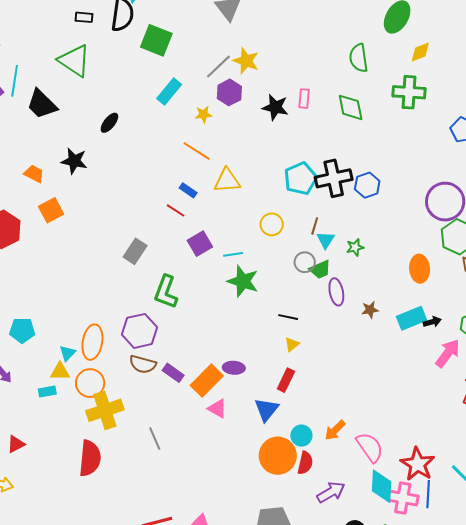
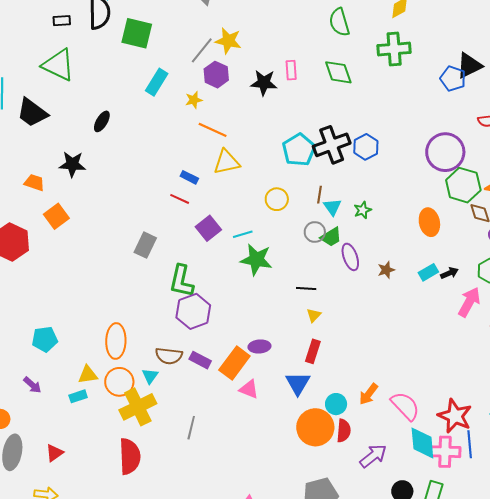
orange line: (196, 151) -> (213, 130), moved
cyan rectangle: (411, 318) -> (428, 272), size x0.7
purple hexagon: (140, 331) -> (193, 311), moved
cyan triangle: (67, 353) -> (150, 376), moved
gray line: (155, 439) -> (191, 428), turned 45

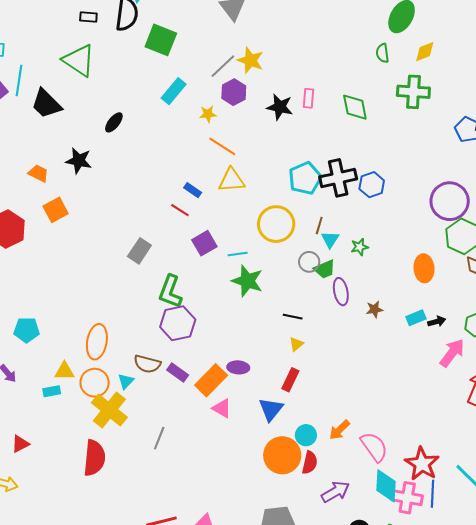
green semicircle: (339, 22) -> (382, 53), moved, size x0.7
yellow circle: (277, 199) -> (276, 224), size x1.6
yellow cross: (138, 407) -> (109, 410), turned -33

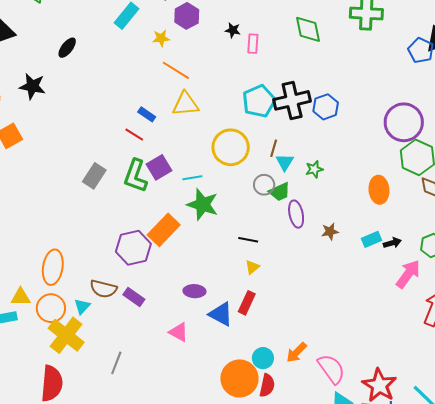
pink rectangle: (309, 98) -> (253, 44), moved
black star: (280, 107) -> (233, 30), size x0.6
green L-shape: (170, 292) -> (135, 176), moved
orange rectangle: (211, 380) -> (164, 230), moved
blue triangle: (271, 409) -> (221, 314), moved, turned -40

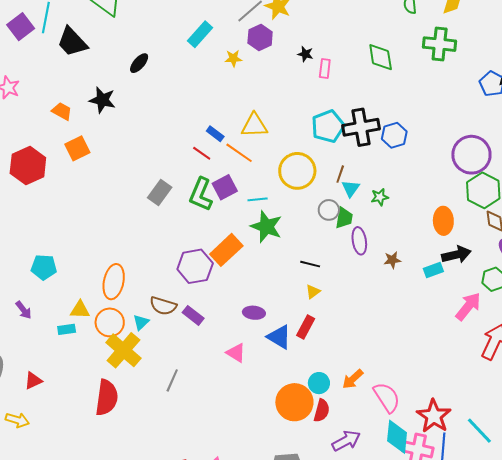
orange line: (176, 70) -> (239, 153), moved
green trapezoid: (280, 192) -> (344, 218), turned -60
black arrow: (392, 243) -> (456, 255), moved, size x1.6

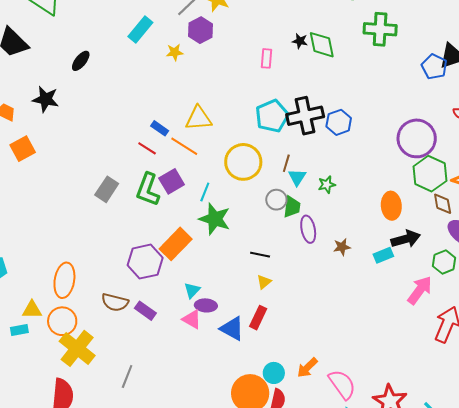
black star: (305, 54) -> (300, 41), moved
cyan line: (258, 199) -> (205, 192), turned -60
cyan triangle: (141, 322) -> (192, 290), moved
pink triangle: (236, 353) -> (192, 319), moved

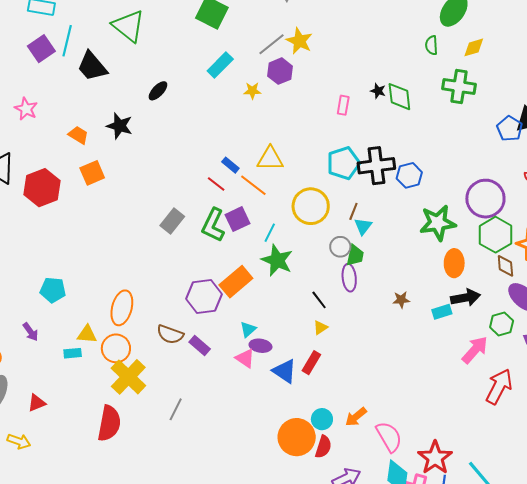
green star: (327, 185) -> (438, 223), moved, size x2.0
purple ellipse: (308, 229) -> (349, 278), moved
black line: (260, 255) -> (319, 300), turned 36

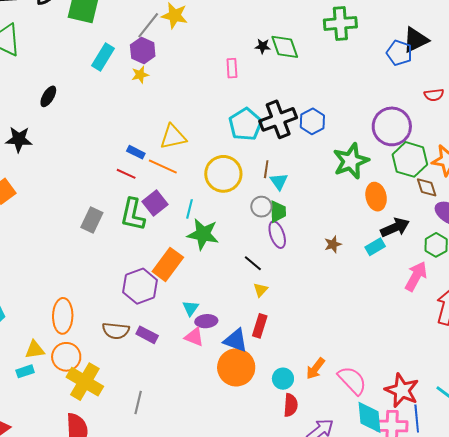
purple hexagon: (280, 71) -> (143, 51), moved
orange circle: (297, 437) -> (236, 367), moved

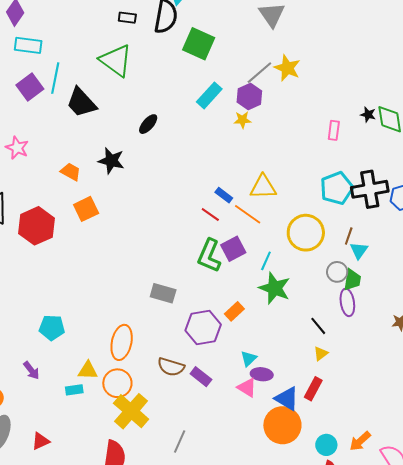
gray rectangle: (92, 220) -> (163, 293), moved, turned 70
orange rectangle: (168, 264) -> (234, 311), size x0.6

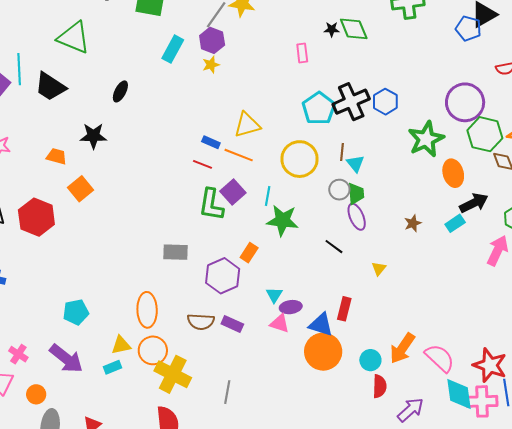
yellow triangle: (321, 353) -> (379, 269), moved
purple arrow: (31, 370) -> (66, 359), size x1.8
orange arrow: (360, 441) -> (402, 348), size x1.4

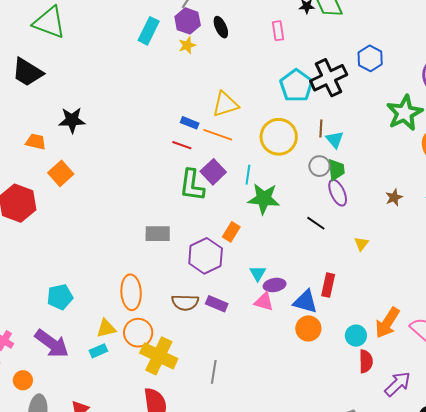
black ellipse: (120, 91) -> (221, 27), moved, turned -50
blue hexagon: (385, 102) -> (370, 58), moved
orange circle: (323, 352) -> (308, 328), size x0.7

